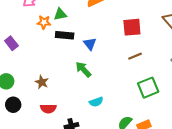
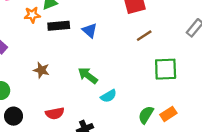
green arrow: (83, 69) -> (88, 76), moved
brown star: (42, 82) -> (41, 70), moved
green square: (148, 88) -> (166, 69), turned 30

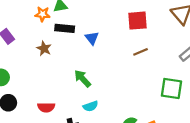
green square: (166, 69) -> (171, 89), moved
brown star: (41, 70) -> (44, 49), moved
cyan semicircle: (109, 96) -> (91, 106), moved

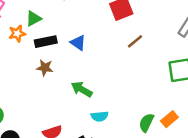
brown star: (44, 49) -> (45, 68), moved
cyan semicircle: (91, 106) -> (99, 116), turned 32

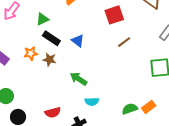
orange star: (17, 34) -> (31, 53), moved
black rectangle: (46, 42) -> (51, 38), turned 42
green semicircle: (146, 123) -> (130, 109), turned 42

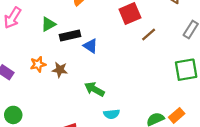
black rectangle: (51, 38) -> (70, 36), moved, turned -42
brown line: (124, 42) -> (149, 35), moved

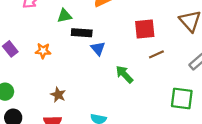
brown star: (60, 70) -> (58, 95), moved
green arrow: (94, 89) -> (124, 74), moved

